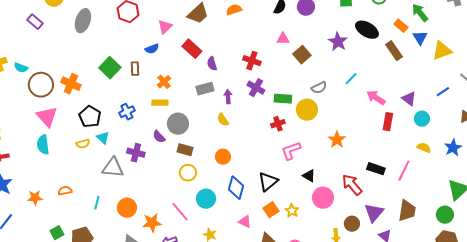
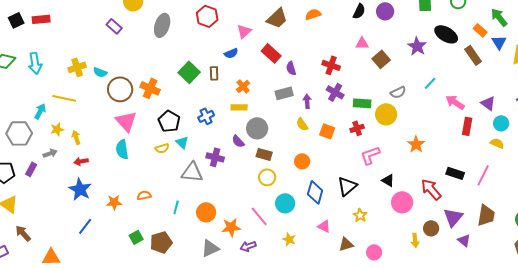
yellow semicircle: (424, 148) -> (497, 143), moved
orange square: (271, 210) -> (327, 131), moved, turned -35
yellow star: (292, 211) -> (360, 215), moved

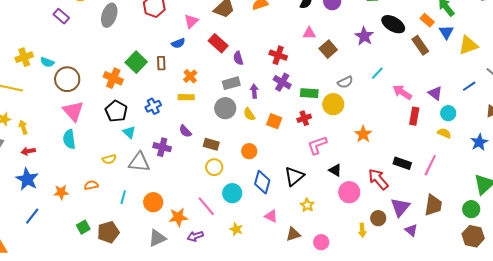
orange cross: (150, 88) -> (113, 78), moved
gray circle: (257, 128) -> (225, 108), moved
yellow semicircle: (162, 148) -> (109, 159), moved

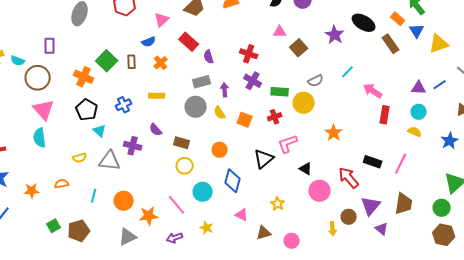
purple rectangle: (61, 16) -> (50, 46), moved, turned 49
orange cross: (190, 76) -> (161, 63), moved
purple triangle: (435, 93) -> (419, 88), moved, turned -35
black triangle: (294, 176) -> (264, 159), moved
purple arrow: (195, 236) -> (175, 238), moved

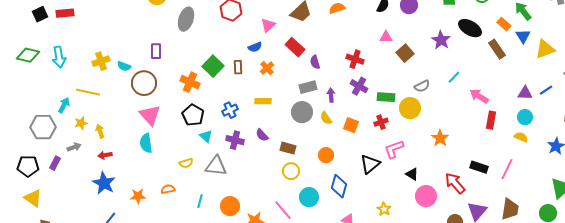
purple cross: (133, 146) -> (235, 140), moved

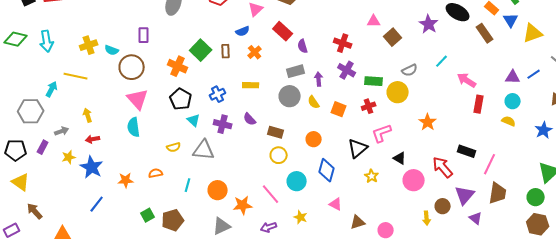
yellow star: (81, 123) -> (69, 157), moved
pink line: (507, 169) -> (490, 164), moved
yellow star: (384, 209) -> (372, 176), moved

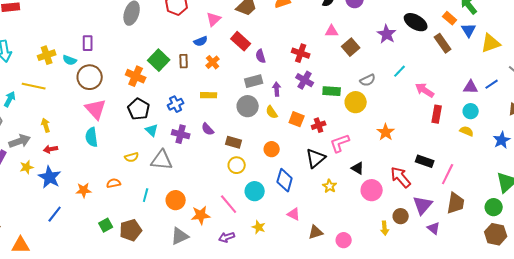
purple rectangle: (144, 35) -> (88, 43), moved
red cross: (369, 106) -> (319, 125), moved
gray arrow: (62, 131) -> (20, 141), size x1.5

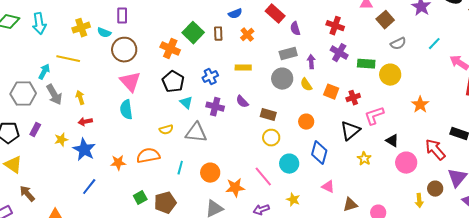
gray semicircle: (368, 80) -> (398, 44), moved
gray arrow: (20, 141) -> (54, 95), moved, turned 80
orange semicircle: (114, 183) -> (148, 156), size x1.6

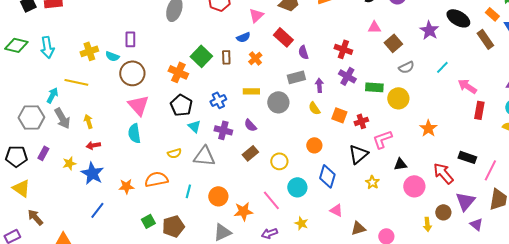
gray circle: (282, 79) -> (278, 102), moved
brown rectangle: (268, 115) -> (250, 153), moved, turned -56
black triangle: (392, 141) -> (400, 164), turned -40

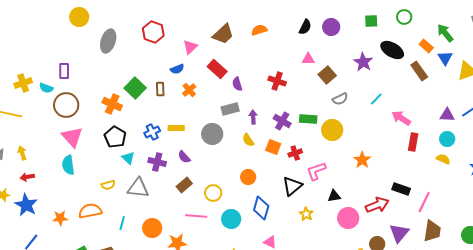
purple cross: (347, 76) -> (282, 121), moved
yellow rectangle: (251, 91) -> (176, 128), moved
red arrow: (443, 173) -> (377, 205), turned 110
pink line: (271, 200) -> (196, 216), moved, turned -45

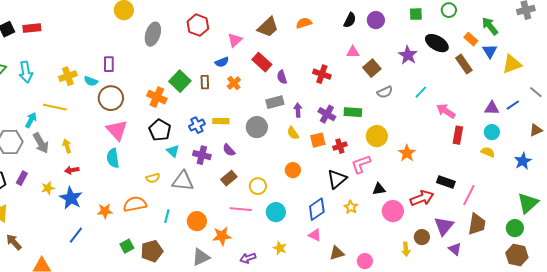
yellow circle: (332, 130) -> (377, 136), moved
orange square: (273, 147) -> (318, 140), turned -35
blue diamond: (261, 208) -> (317, 209), moved, turned 40

